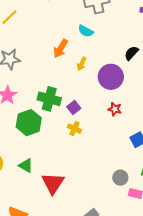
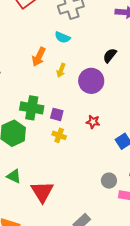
purple square: (74, 107) -> (57, 114), turned -32
red star: (115, 109) -> (93, 122), moved

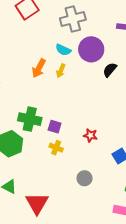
yellow arrow: (61, 70) -> (61, 71), moved
purple circle: (91, 81) -> (91, 49), moved
gray circle: (109, 181) -> (84, 178), moved

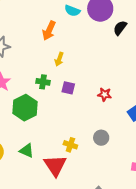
yellow arrow: (61, 71) -> (59, 59), moved
green cross: (30, 119) -> (43, 82), size x0.6
yellow cross: (56, 148) -> (70, 145), moved

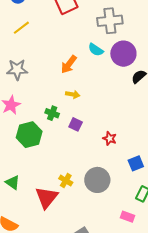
yellow arrow: (59, 59) -> (73, 94), turned -112
gray circle: (101, 138) -> (97, 180), size x1.6
green triangle: (27, 151) -> (13, 182), moved

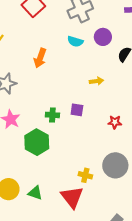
purple circle: (123, 54) -> (103, 37), size x0.7
orange arrow: (69, 64) -> (40, 58), moved
yellow arrow: (73, 94) -> (96, 81), moved
purple square: (76, 124) -> (77, 110), moved

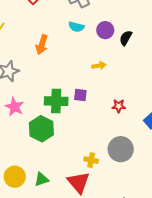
purple circle: (103, 37) -> (105, 30), moved
green cross: (52, 115) -> (56, 101), size x1.6
green triangle: (35, 193) -> (42, 179), turned -35

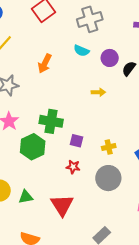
purple square: (80, 95) -> (76, 141), moved
red star: (119, 106) -> (73, 167), moved
yellow cross: (91, 160) -> (109, 147), moved, turned -32

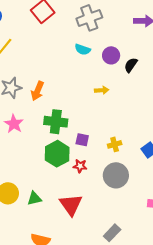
orange arrow: (45, 63) -> (37, 91), moved
green hexagon: (33, 147) -> (57, 154), moved

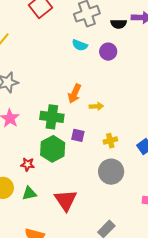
black semicircle: (131, 65) -> (119, 24), moved, turned -126
yellow arrow: (102, 90) -> (96, 106), moved
orange arrow: (37, 91) -> (75, 94), moved
red star: (80, 166) -> (28, 164), moved

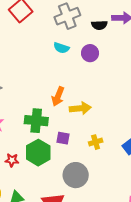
yellow arrow: (96, 106) -> (80, 108), size x1.5
red star: (28, 164) -> (12, 160), moved
gray circle: (111, 172) -> (76, 175), moved

